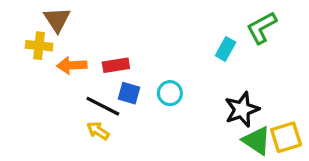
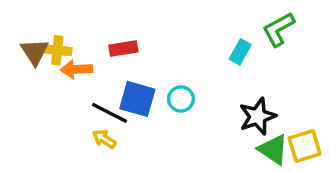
brown triangle: (57, 20) -> (35, 52), moved
yellow cross: (39, 46) -> (57, 50), moved
red rectangle: (116, 65) -> (123, 48), moved
blue square: (129, 93) -> (137, 99), size x1.5

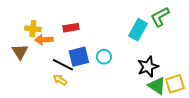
brown triangle: (35, 52) -> (20, 52), moved
cyan rectangle: (240, 52) -> (138, 30), size x1.5
blue square: (137, 99) -> (79, 57), turned -30

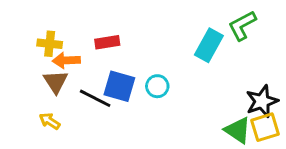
brown triangle: (20, 52) -> (56, 82), moved
blue square: (79, 57) -> (119, 86), turned 30
black star: (148, 67) -> (262, 101), moved
yellow arrow: (60, 80) -> (50, 121), moved

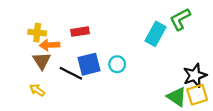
blue square: (119, 86) -> (89, 64), turned -30

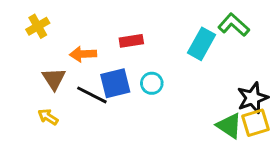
green L-shape: (180, 19) -> (234, 25), turned 70
red rectangle: (80, 32) -> (131, 41), moved
yellow cross: (37, 33) -> (38, 26), moved, turned -36
orange arrow: (50, 45) -> (83, 54), moved

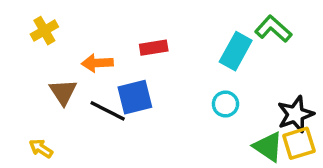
cyan circle: (152, 83) -> (225, 104), moved
yellow arrow: (48, 117) -> (41, 148), moved

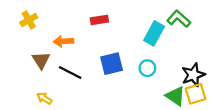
red rectangle: (154, 48) -> (99, 20), moved
blue square: (135, 97) -> (112, 64), moved
yellow arrow: (41, 148) -> (44, 98), moved

